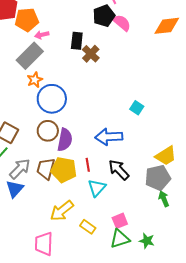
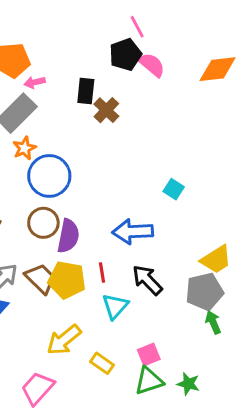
brown trapezoid: (46, 169) -> (40, 278), turned 120
pink trapezoid: (44, 244) -> (38, 388), turned 40

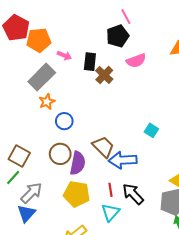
pink semicircle: (152, 65) -> (136, 61), moved, turned 120
pink arrow: (35, 82) -> (64, 55), moved, turned -144
blue circle: (49, 176) -> (64, 121), size x0.6
red line: (102, 273) -> (110, 190), moved
brown trapezoid: (40, 278) -> (103, 147), moved

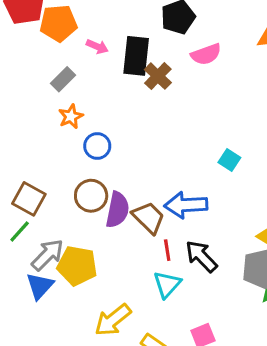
black rectangle: (90, 62) -> (136, 56), size x1.4
gray rectangle: (42, 77) -> (63, 79), size x0.6
brown trapezoid: (103, 147) -> (149, 217), moved
yellow pentagon: (77, 194) -> (77, 266), moved

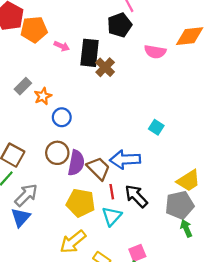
pink semicircle: (206, 54) -> (155, 52), moved, turned 30
gray rectangle: (63, 79) -> (23, 86), moved
yellow pentagon: (77, 266) -> (81, 203), moved

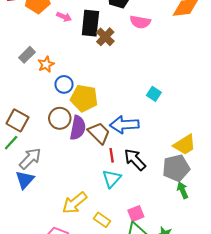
pink semicircle: (155, 52) -> (140, 22), moved
yellow pentagon: (81, 203) -> (84, 98), moved

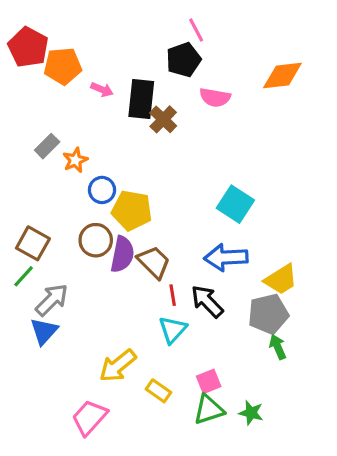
cyan square: (154, 94) -> (235, 204), size x1.6
blue arrow: (124, 125) -> (226, 257), moved

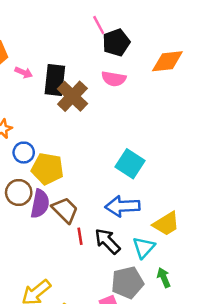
black pentagon: (184, 60) -> (116, 42), moved
brown cross: (163, 119) -> (72, 96), size x1.4
gray pentagon: (268, 314) -> (127, 282), moved
cyan triangle: (173, 330) -> (144, 248), moved

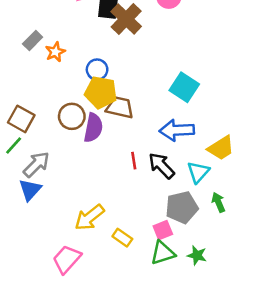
blue circle: (24, 152) -> (97, 70), moved
brown trapezoid: (65, 210) -> (120, 108), moved, turned -32

